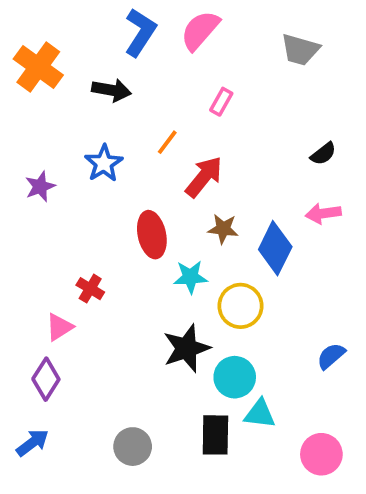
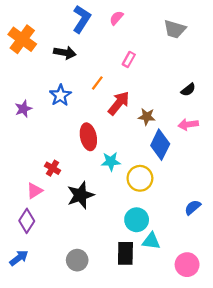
pink semicircle: (200, 30) -> (116, 18), size x0.6
brown star: (223, 229) -> (147, 117), moved
black star: (187, 348) -> (81, 195), moved

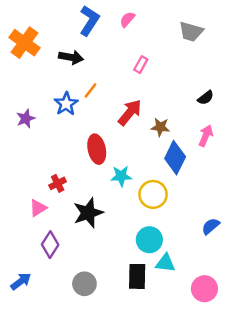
orange line: (97, 83) -> (91, 90), moved
pink arrow: (188, 124) -> (206, 136), turned 120
red cross: (53, 168) -> (58, 183), turned 32
purple diamond: (27, 221) -> (50, 245), moved

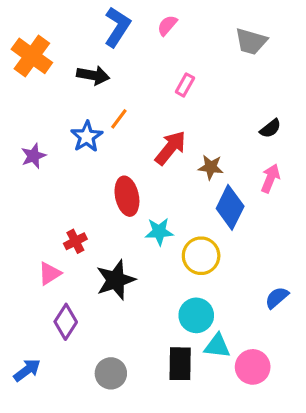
pink circle: (204, 289) -> (253, 367), moved

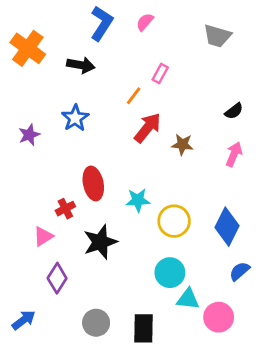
orange line: (119, 119) -> (134, 96), moved
red ellipse: (127, 196) -> (93, 183), moved
blue diamond: (230, 207) -> (227, 227), moved
blue semicircle: (277, 298) -> (240, 271), moved
black rectangle: (180, 364) -> (143, 328), moved

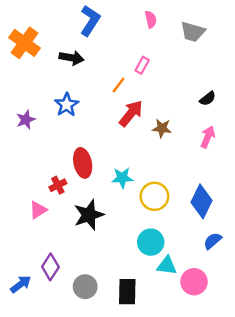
pink semicircle: (145, 22) -> (151, 19), moved, turned 126
purple diamond: (57, 278) -> (50, 267), moved

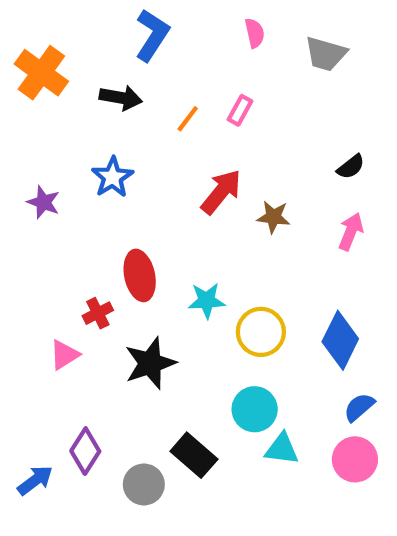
orange line: (119, 85) -> (188, 119), moved
purple star: (26, 120) -> (43, 202), turned -30
pink circle: (194, 282) -> (355, 459), moved
black rectangle: (127, 292) -> (194, 455), moved, turned -50

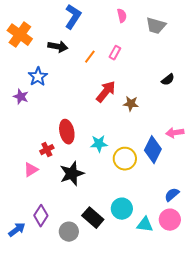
blue star: (112, 177) -> (38, 77), moved
pink arrow: (351, 232) -> (175, 133), moved, turned -120
blue diamond: (340, 340) -> (153, 150), moved
cyan circle: (255, 409) -> (122, 209), moved
cyan triangle: (282, 449) -> (145, 225), moved

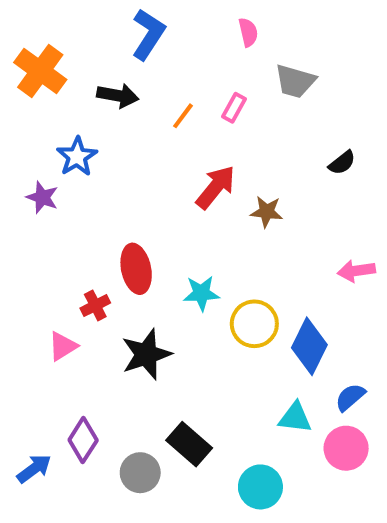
gray trapezoid: (156, 26) -> (295, 81), moved
blue diamond: (153, 150) -> (309, 346), moved
cyan circle: (122, 209) -> (260, 487), moved
cyan triangle: (145, 225) -> (295, 418), moved

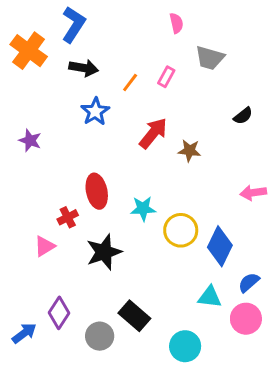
blue L-shape: (148, 34) -> (74, 25), moved
blue star: (77, 157) -> (95, 111), moved

